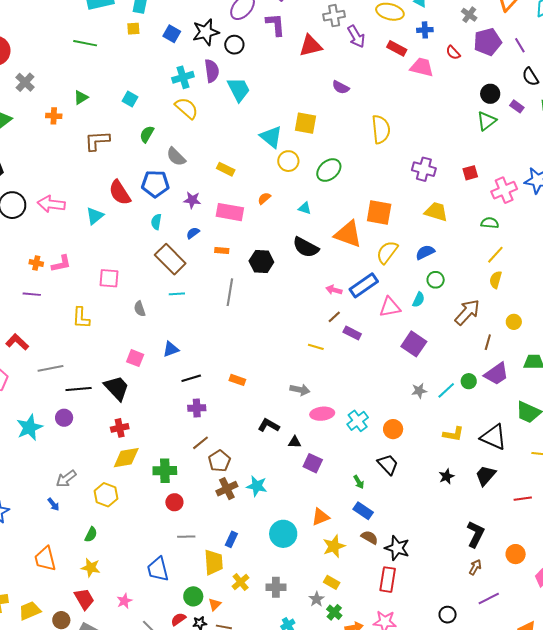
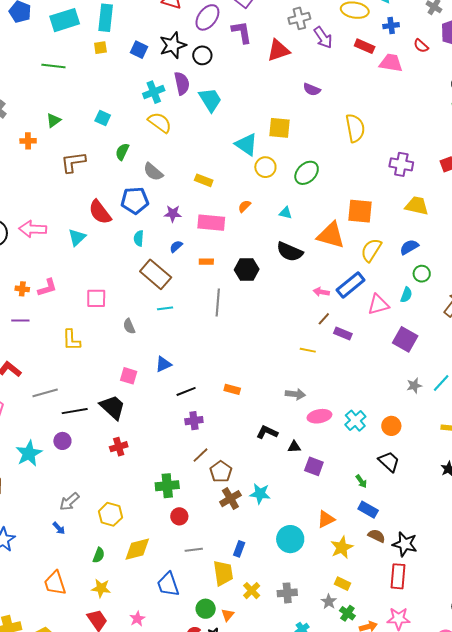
yellow diamond: (126, 458) -> (137, 549), moved

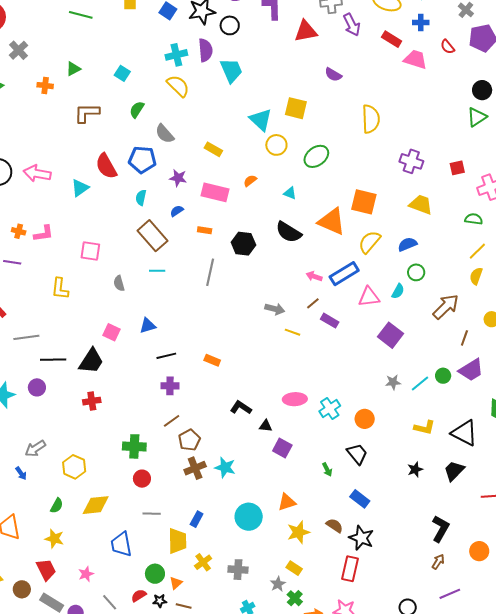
gray arrow: (295, 394) -> (275, 309), moved
black trapezoid: (112, 407) -> (91, 361), turned 72
blue rectangle: (368, 510) -> (360, 499), moved

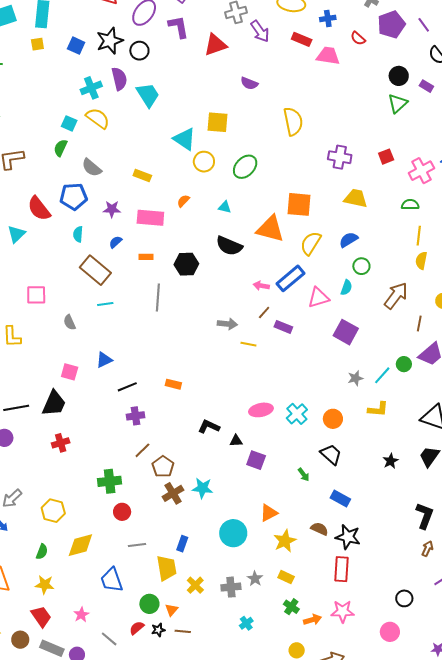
cyan square: (122, 73) -> (69, 123), moved
yellow line: (477, 251) -> (419, 236), turned -30
yellow L-shape: (425, 428) -> (378, 409), moved
gray star: (278, 584) -> (255, 579), moved

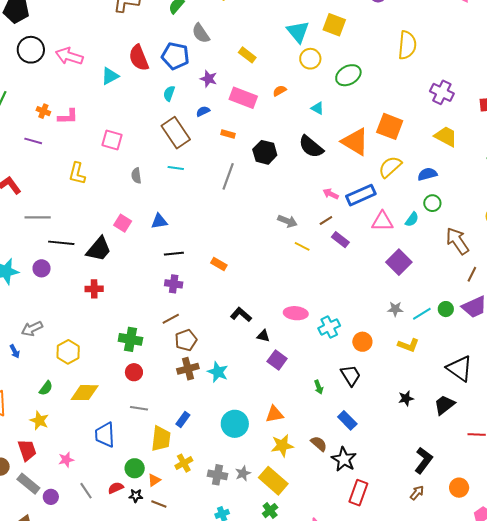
brown arrow: (396, 296) -> (457, 241), turned -88
red rectangle: (341, 569) -> (358, 493), moved
yellow rectangle: (286, 577) -> (273, 481), size x1.8

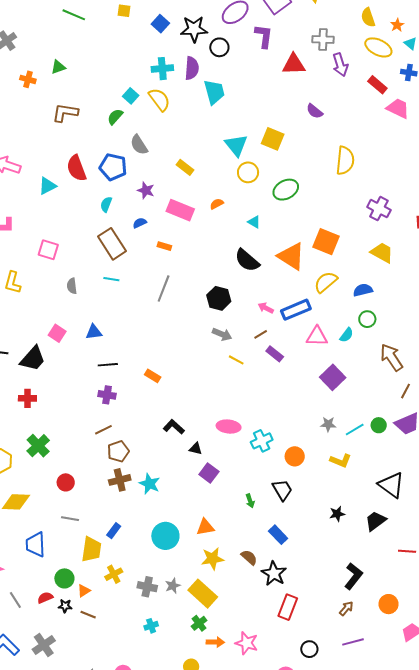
black hexagon: (265, 152) -> (219, 298), moved
green cross: (130, 339) -> (38, 446), moved, turned 35

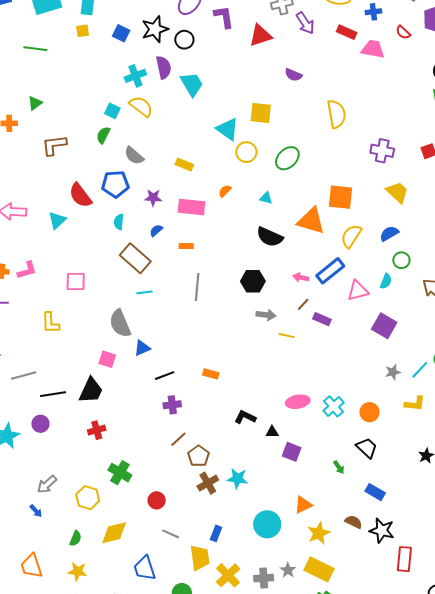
yellow trapezoid: (382, 253) -> (397, 192), turned 30
gray semicircle: (72, 286) -> (120, 323), moved, size x1.8
gray line: (70, 519) -> (171, 534), turned 30
yellow cross: (114, 574) -> (228, 575), size x1.4

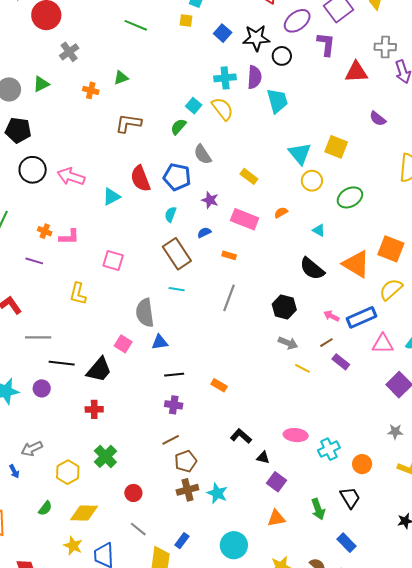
green arrow: (339, 467) -> (318, 509), size x1.5
orange triangle: (303, 505) -> (276, 518), moved
yellow star: (78, 571) -> (73, 546), moved

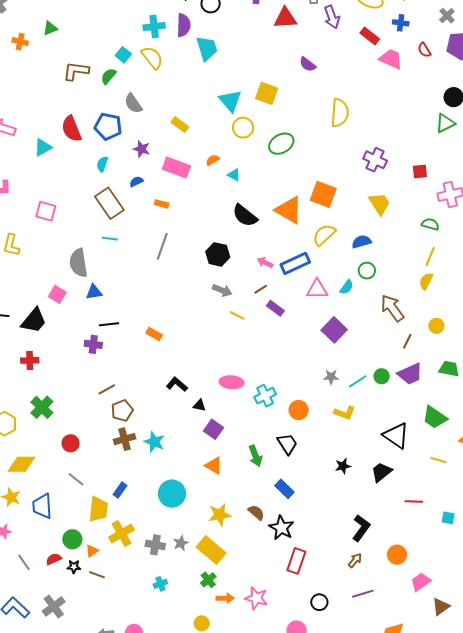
brown L-shape: (128, 123) -> (76, 71), moved
cyan triangle: (319, 230) -> (234, 175), moved
purple cross: (174, 405) -> (93, 344), moved
orange triangle: (276, 518) -> (214, 466), turned 42

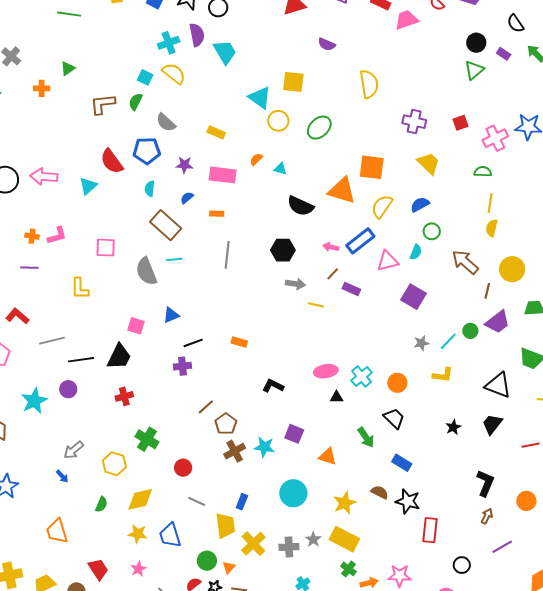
pink trapezoid: (391, 59) -> (406, 20), turned -30
gray semicircle: (79, 263) -> (146, 271), moved
yellow circle: (436, 326) -> (512, 269), size x1.6
black triangle: (199, 405) -> (337, 397), moved
purple square: (213, 429) -> (294, 434), moved

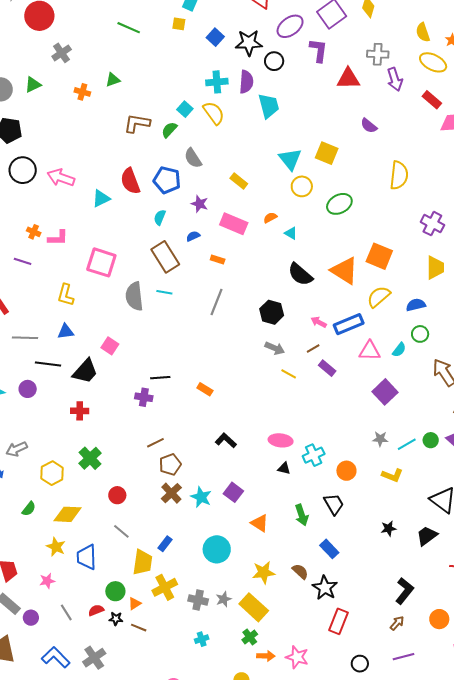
yellow trapezoid: (429, 163) -> (435, 268), turned 30
pink square: (106, 248) -> (101, 262), size x1.4
blue triangle: (171, 315) -> (66, 331), moved
brown cross: (235, 451) -> (171, 493), turned -30

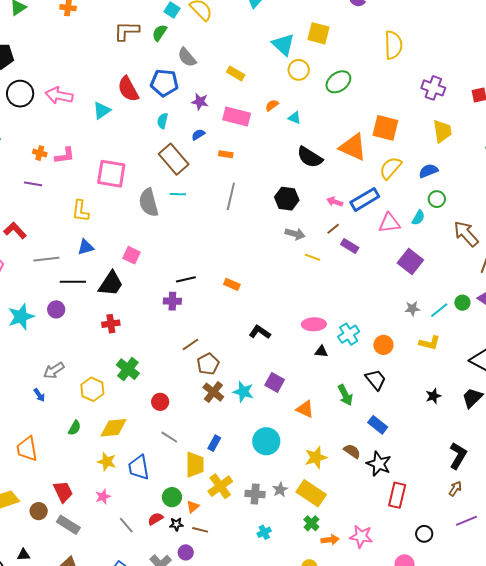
purple circle: (31, 618) -> (186, 552), moved

